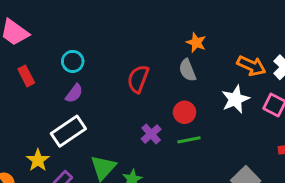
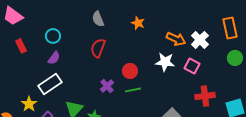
gray semicircle: (187, 70) -> (98, 19), moved
white star: (235, 99) -> (165, 62), turned 30

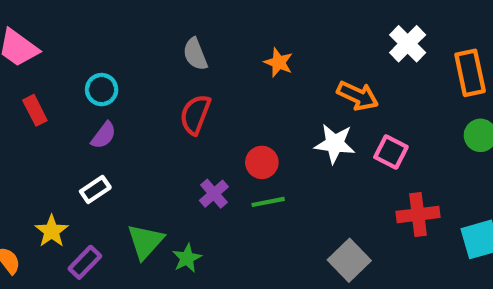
white cross: (200, 40) -> (408, 44), moved
white rectangle: (50, 84) -> (95, 189), size x0.6

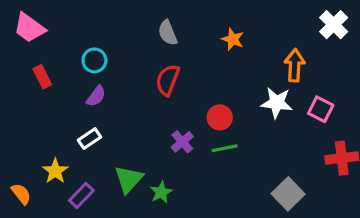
orange arrow: (358, 96) -> (295, 65), turned -112

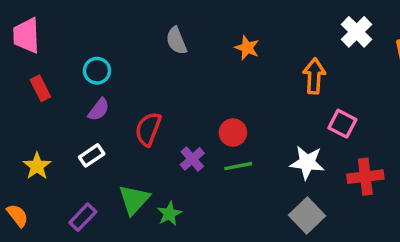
pink trapezoid: (29, 28) -> (26, 35), turned 52
red semicircle: (168, 80) -> (148, 129), moved
white star: (277, 103) -> (307, 163), moved
yellow star: (55, 171) -> (37, 166), moved

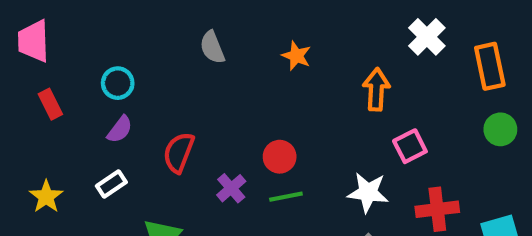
pink square: (342, 124) -> (410, 146), turned 36

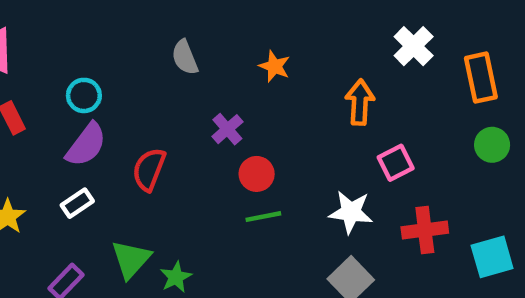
purple semicircle: (120, 129) -> (86, 145), size x1.5
purple cross: (231, 188) -> (227, 129), moved

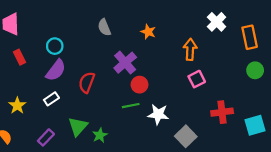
purple cross: (227, 129) -> (125, 63), size x1.5
pink square: (396, 163) -> (197, 79), moved
white star: (351, 212) -> (158, 114), moved
green line: (263, 217) -> (131, 106), moved

